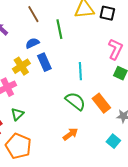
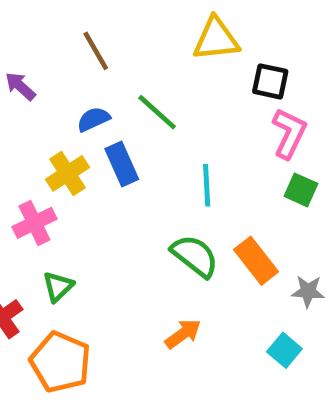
black square: (107, 13) -> (270, 81), moved
green line: (59, 29) -> (157, 112), moved, turned -36

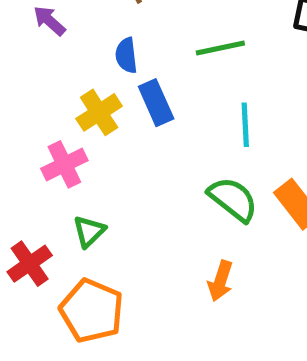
green line: (157, 112) -> (220, 48), moved, turned -54
blue semicircle: (93, 119) -> (126, 55), turned -72
orange arrow: (183, 334) -> (220, 281), turned 144

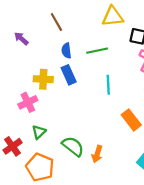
blue semicircle: (126, 55) -> (66, 51), moved
yellow cross: (99, 112) -> (43, 79), turned 36
green semicircle: (233, 199) -> (73, 146), moved

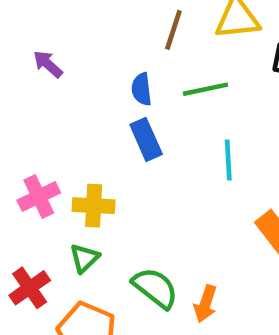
brown line: (56, 22) -> (173, 30), moved, turned 48
yellow cross: (43, 79) -> (94, 206), moved
pink cross: (28, 102) -> (39, 197), moved

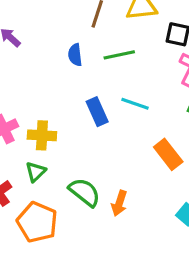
blue rectangle: (146, 139) -> (97, 112), moved
cyan line: (228, 160) -> (135, 104), turned -68

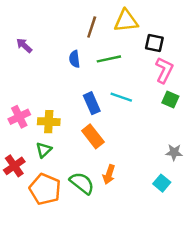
orange rectangle: (168, 154) -> (93, 136), moved
green semicircle: (85, 192) -> (82, 183), moved

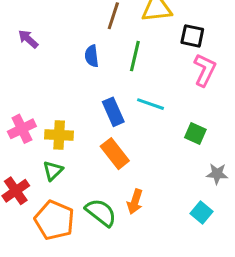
green line: (109, 59) -> (135, 56), turned -65
green square: (170, 100) -> (195, 133), moved

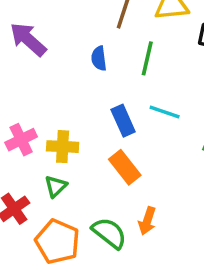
purple arrow: (28, 39) -> (28, 39), size x1.6

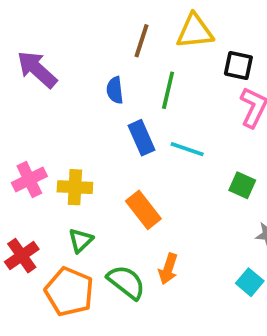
blue rectangle: (123, 121) -> (141, 138), moved
green triangle: (56, 186) -> (81, 240), moved

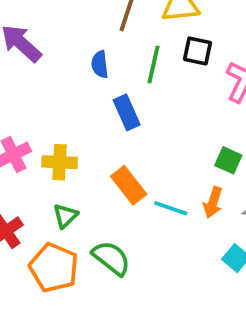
black square: (238, 66) -> (198, 51), moved
cyan line: (187, 149) -> (171, 208), moved
orange arrow: (168, 269) -> (213, 202), moved

